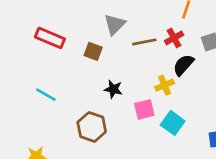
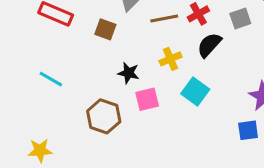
yellow cross: (165, 85) -> (170, 59), moved
pink square: (144, 109) -> (147, 99), moved
cyan square: (173, 123) -> (195, 91), moved

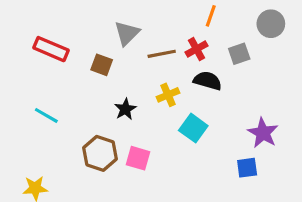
black semicircle: (209, 45) -> (208, 81), turned 64
black star: (129, 73) -> (125, 109), turned 30
pink square: (147, 99) -> (138, 158), moved, turned 30

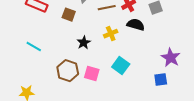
cyan square: (193, 128) -> (121, 66), moved

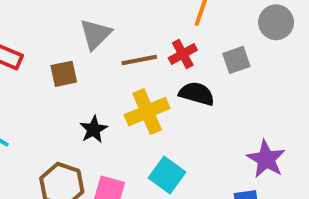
brown square: (69, 15) -> (64, 74), turned -32
yellow cross: (111, 34) -> (147, 112), size x1.5

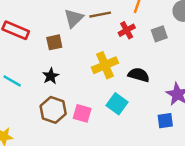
brown line: (139, 60) -> (100, 15), moved
black semicircle: (197, 94) -> (139, 75), moved
black star: (94, 129) -> (51, 76), moved

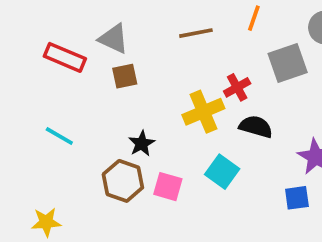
gray triangle: (74, 18) -> (114, 39), moved, turned -50
red cross: (127, 30) -> (237, 87), moved
gray square: (159, 34) -> (288, 63), size x1.5
black star: (51, 76) -> (142, 144), moved

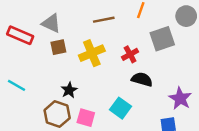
yellow cross: (203, 112) -> (92, 53), moved

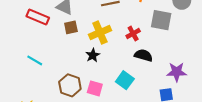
gray square: (162, 39) -> (161, 20), turned 30
black star: (69, 90) -> (93, 55), moved
purple star: (180, 99) -> (177, 72), turned -30

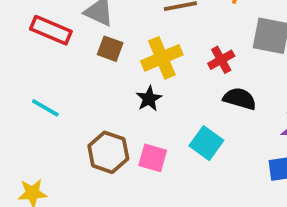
brown square: (71, 27) -> (110, 49), turned 32

